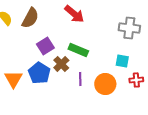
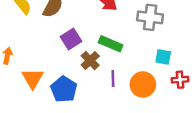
gray cross: (129, 28) -> (150, 17), moved
blue pentagon: (39, 73) -> (64, 89), moved

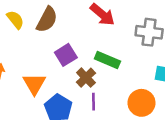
orange triangle: (33, 78) -> (34, 84), moved
purple line: (113, 78) -> (94, 102), moved

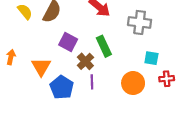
purple square: (66, 55) -> (68, 42), turned -30
green rectangle: (107, 60) -> (104, 46), turned 42

